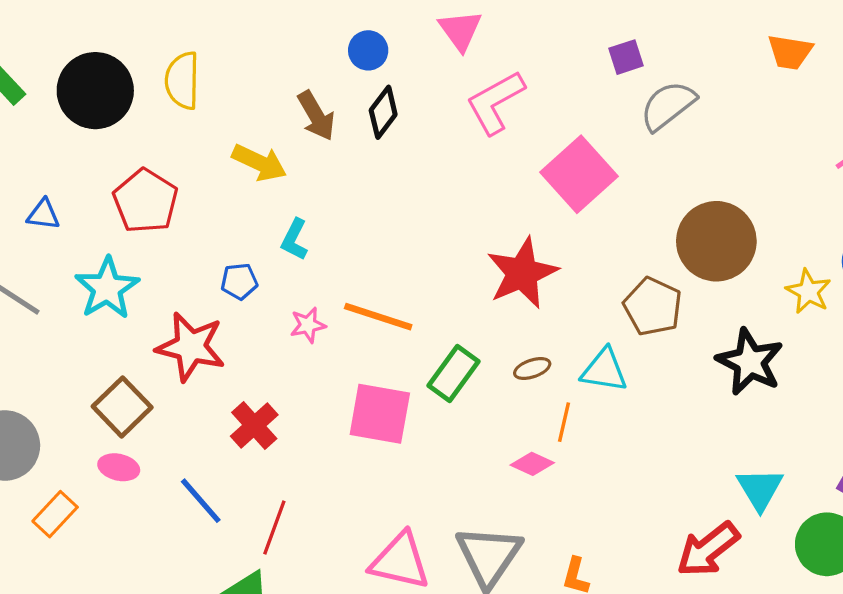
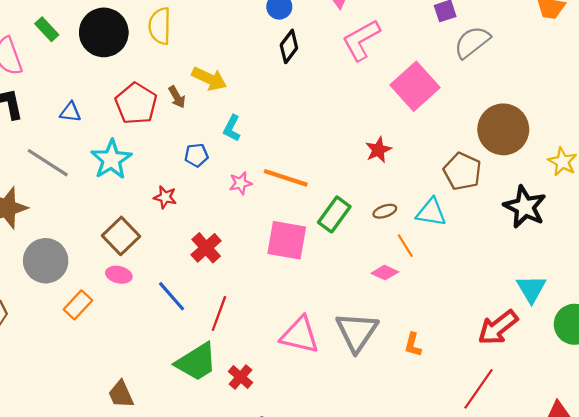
brown arrow: (316, 116) -> (177, 97), moved, size x0.7
red star: (522, 273) -> (378, 150), size x0.6
red star: (191, 347) -> (165, 197), size x0.5
orange line: (564, 422) -> (405, 246), turned -45

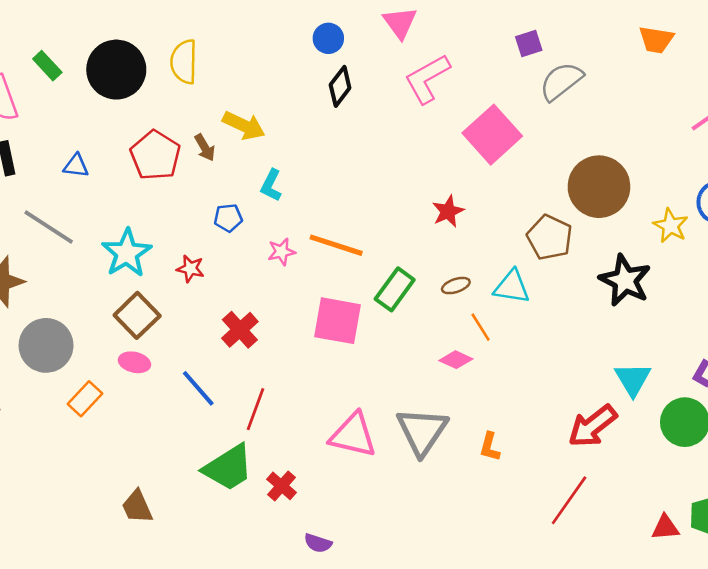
cyan star: (111, 160) -> (127, 253), moved

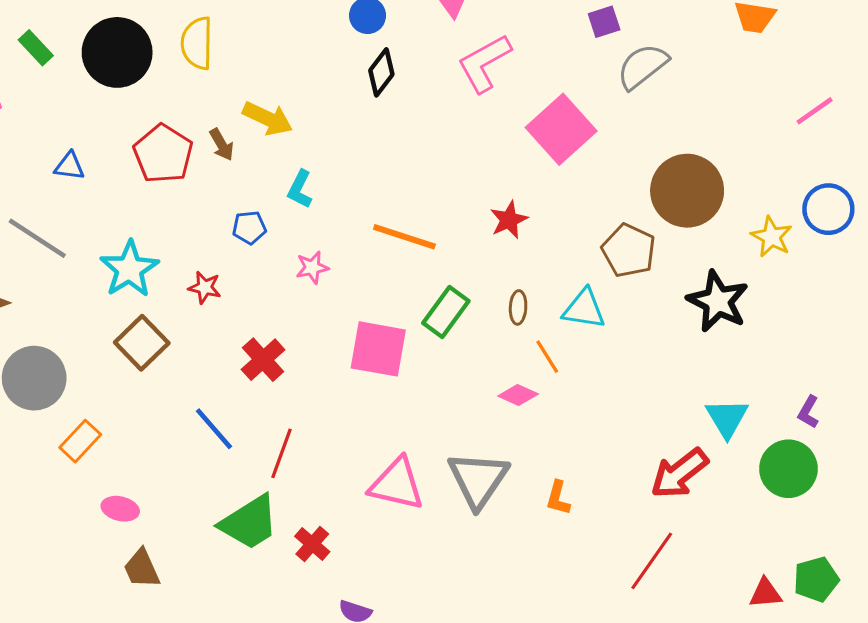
orange line: (336, 245) -> (404, 237), moved
brown ellipse: (456, 286) -> (518, 307), turned -68
pink ellipse: (134, 362) -> (120, 509), moved

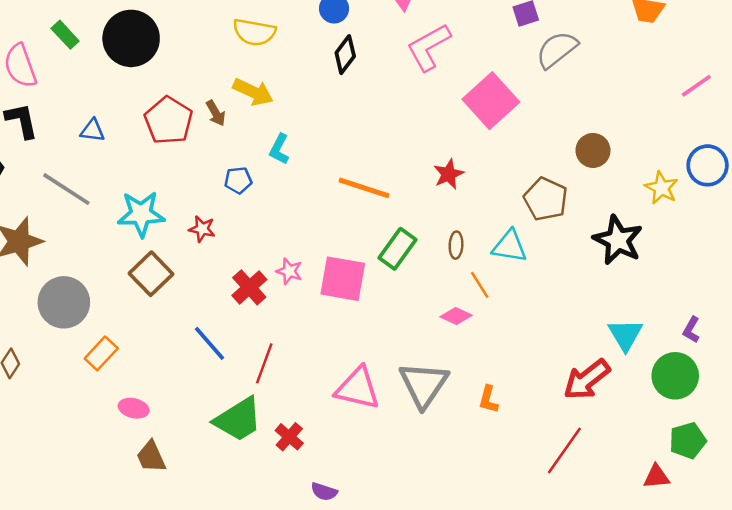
yellow semicircle: (197, 43) -> (254, 32), moved, turned -81
brown circle: (687, 191) -> (593, 150), size x0.6
pink star: (312, 267) -> (289, 271), moved, turned 30
cyan star: (129, 269) -> (141, 214), turned 30
green pentagon: (816, 579) -> (688, 441), moved

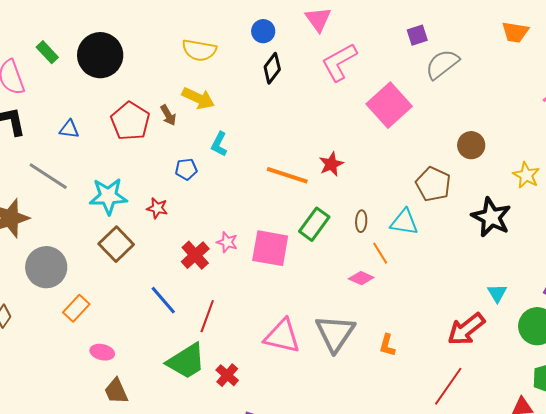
red star: (449, 174) -> (331, 164), moved
cyan triangle: (625, 335) -> (497, 293), size x0.7

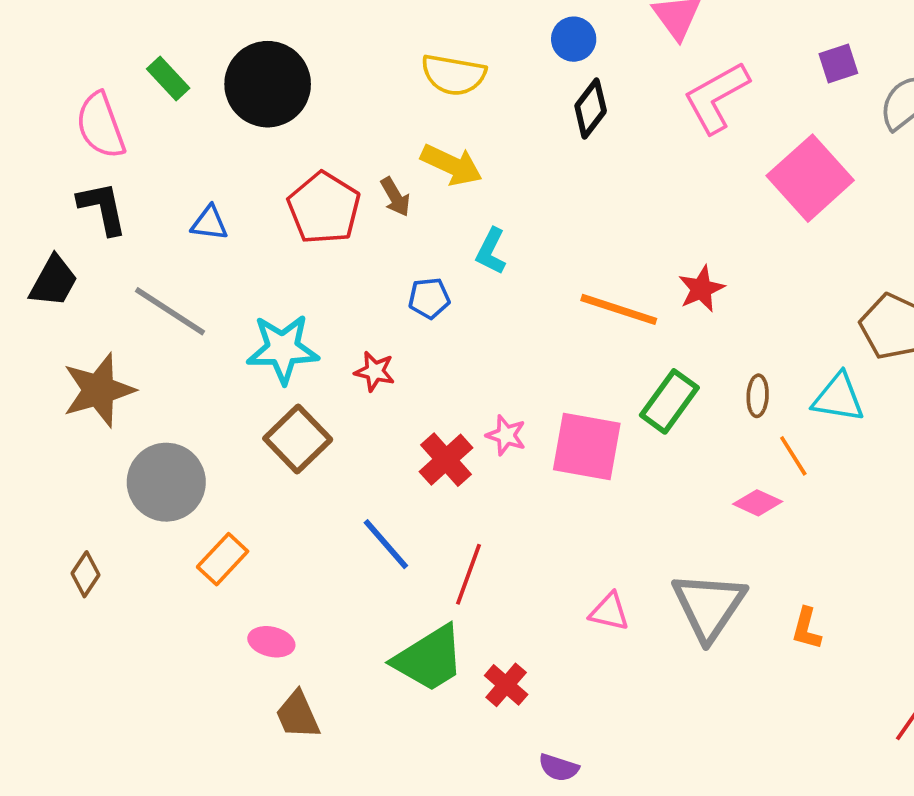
purple square: (417, 35) -> (838, 64), moved
pink triangle: (282, 336) -> (609, 612), size x0.6

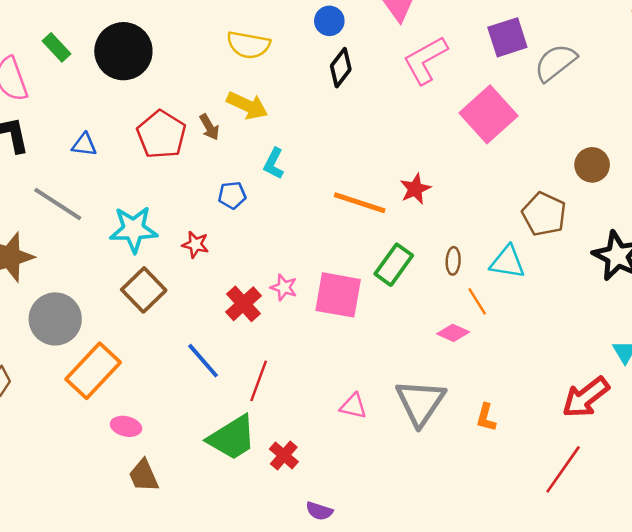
purple square: (838, 64) -> (507, 37), size x1.5
orange rectangle: (223, 559) -> (93, 371), size x1.6

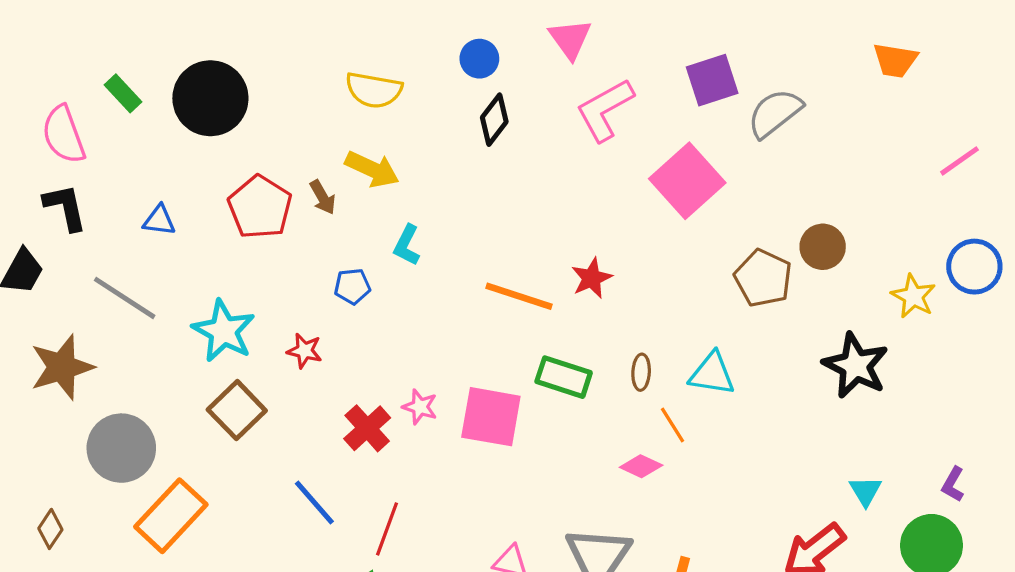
brown pentagon: (544, 214) -> (763, 278), moved
cyan star: (134, 229) -> (224, 331), turned 30
green rectangle: (394, 265) -> (564, 377), turned 72

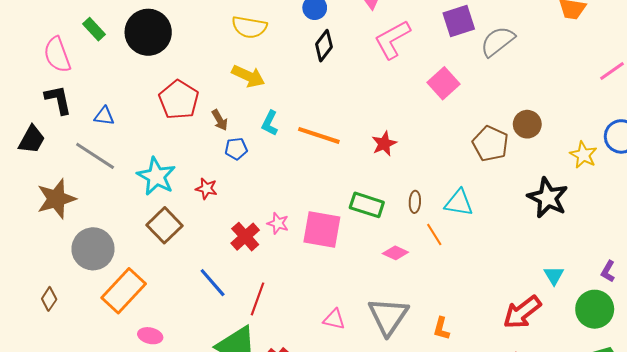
pink square: (687, 181) -> (443, 83), size x0.7
brown arrow: (323, 197) -> (220, 120), moved
blue triangle: (159, 220) -> (104, 116), moved
orange line: (519, 296) -> (319, 135), moved
pink diamond: (641, 466) -> (395, 253), moved

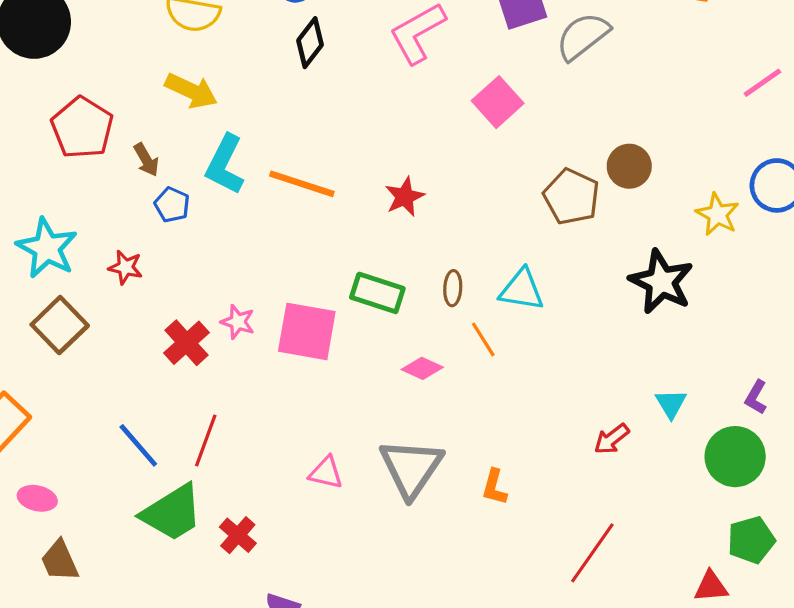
cyan L-shape: (270, 123) -> (225, 165), size x1.5
blue pentagon: (236, 149) -> (172, 205), turned 30
blue line: (213, 283) -> (138, 445), moved
red arrow: (522, 312) -> (612, 439), moved, size x0.6

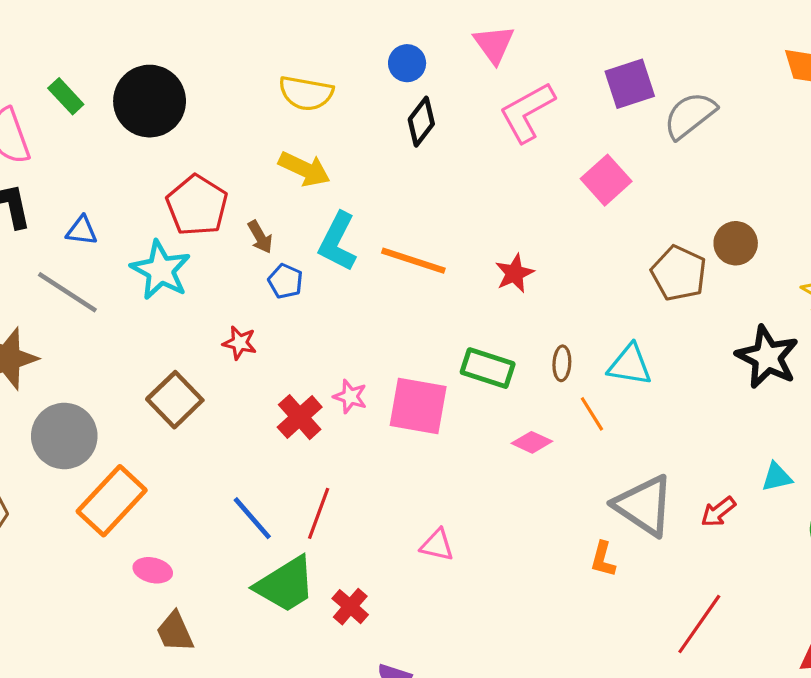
cyan star: (47, 248) -> (161, 270), moved
cyan triangle: (671, 404) -> (777, 477), turned 48
gray triangle: (411, 468) -> (644, 506), moved, turned -30

